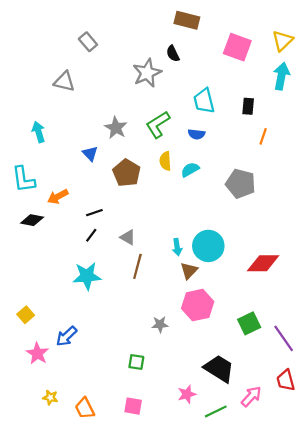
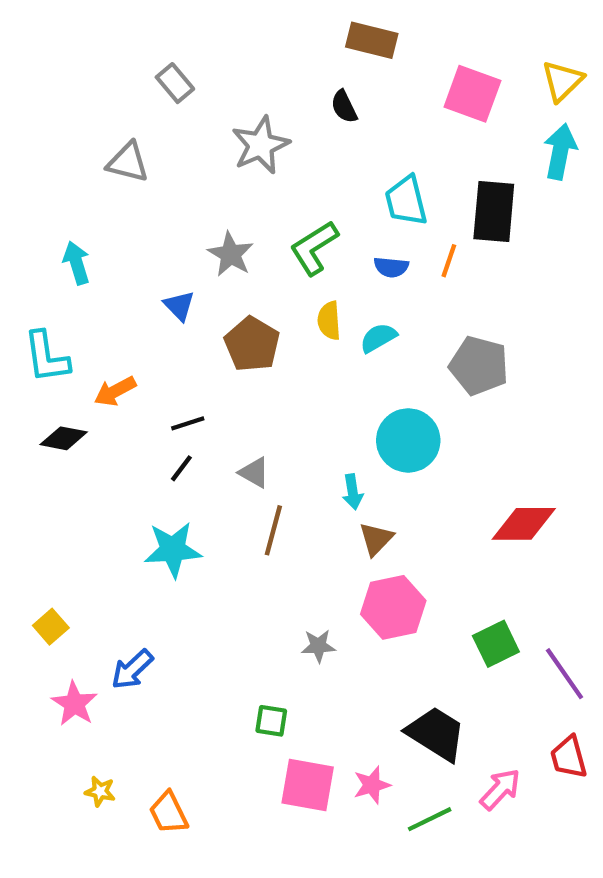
gray star: (147, 73) -> (261, 145), moved
black rectangle: (248, 106) -> (494, 211), size x1.8
orange line: (263, 136) -> (449, 261), moved
cyan circle: (208, 246) -> (408, 440), moved
pink square: (133, 406) -> (308, 785), moved, size x1.5

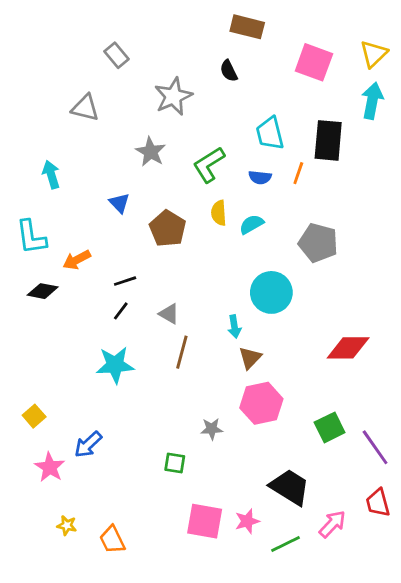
gray star: (231, 254) -> (151, 152), moved
green square: (271, 721) -> (175, 463), moved

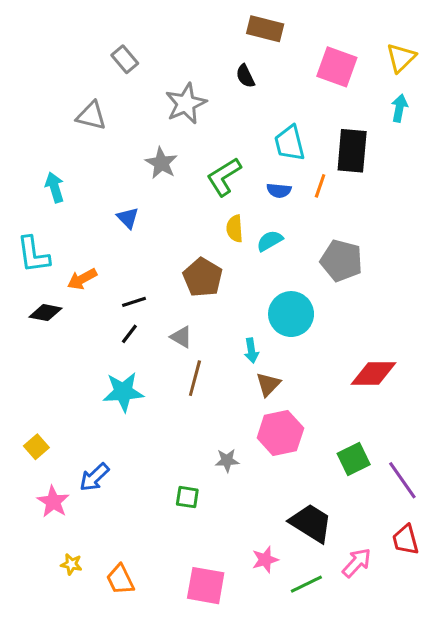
cyan arrow: (372, 101) -> (399, 108), size x0.7
brown pentagon: (168, 229) -> (203, 277), moved
pink square: (205, 521) -> (206, 586), moved

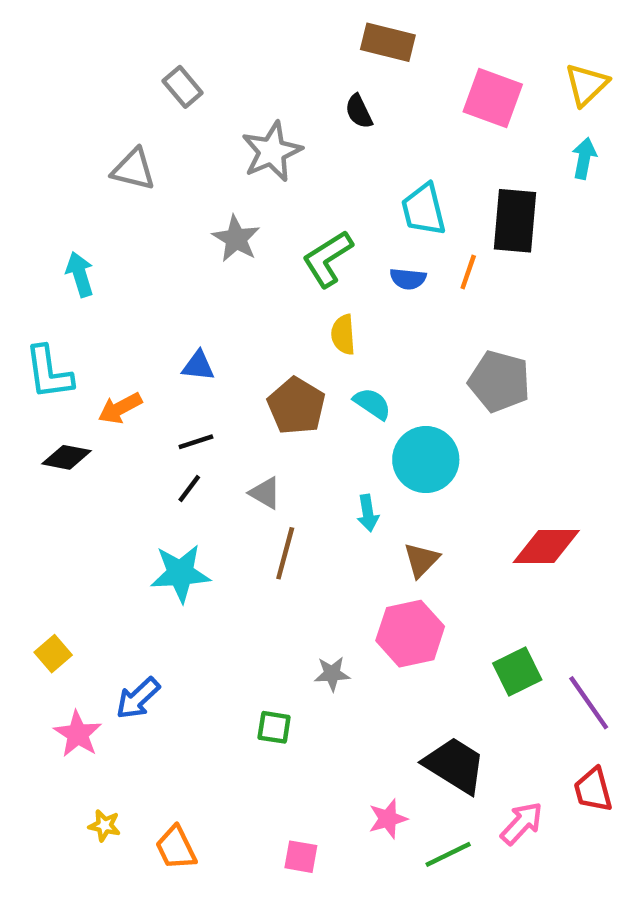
blue triangle: (128, 218) -> (198, 366), moved, turned -40
cyan semicircle: (270, 241) -> (372, 404), moved, turned 64
brown triangle: (268, 384) -> (421, 560), moved
pink square: (206, 586) -> (301, 857), size x0.6

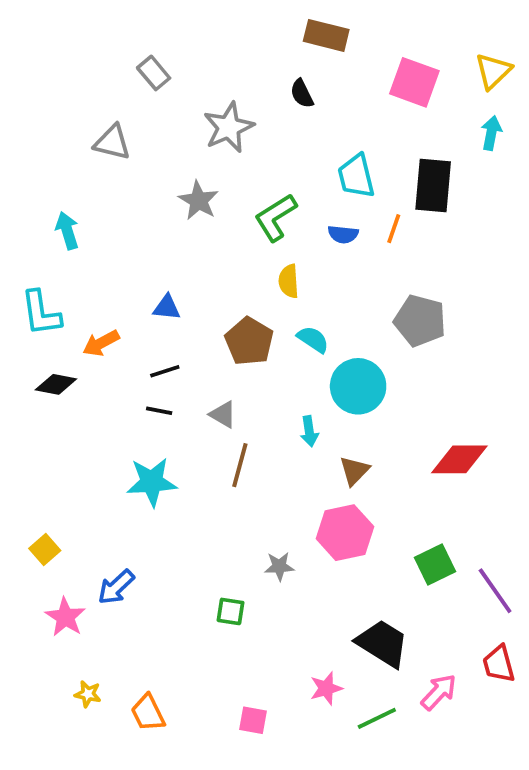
black line: (189, 489) -> (159, 411), turned 64

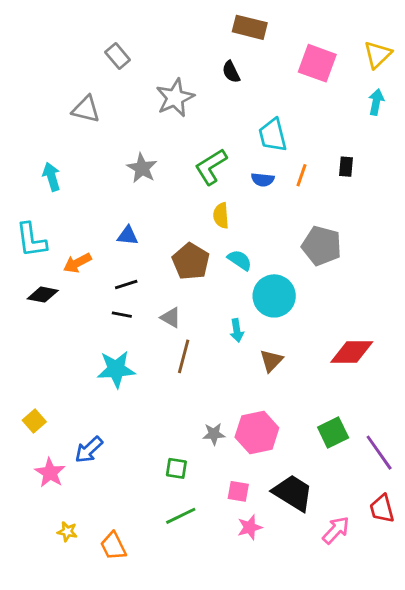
black rectangle: (433, 186) -> (346, 167), moved, size x0.5
gray star: (199, 201) -> (142, 168), moved
pink hexagon: (345, 533) -> (257, 432), moved
green line: (377, 718) -> (181, 516), moved
pink square: (253, 720) -> (238, 491), moved

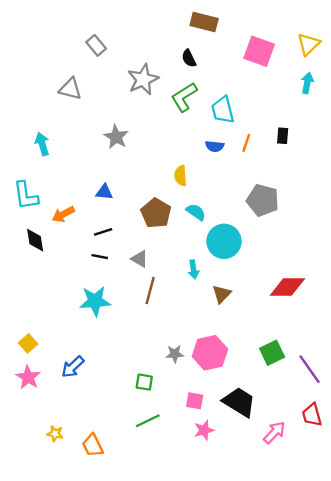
green L-shape: (211, 167) -> (184, 97), moved
black diamond: (43, 295) -> (35, 240), turned 70
pink star: (50, 473) -> (28, 377), moved

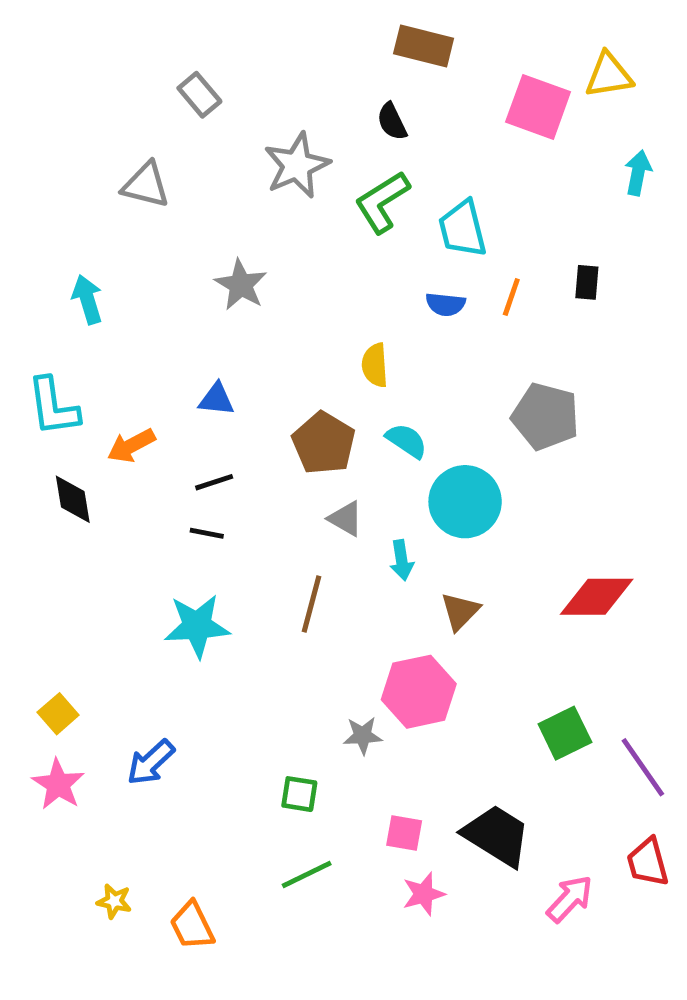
yellow triangle: (308, 44) -> (609, 75), moved, turned 35
gray triangle: (140, 259) -> (346, 519), moved
pink hexagon: (210, 353) -> (419, 692), moved

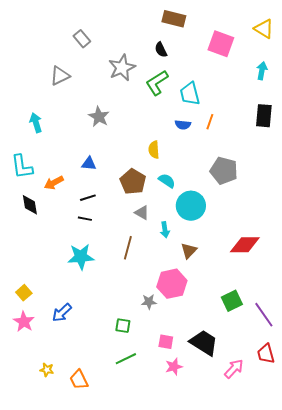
yellow triangle: (609, 75) -> (264, 29), moved, turned 40
gray triangle: (146, 185) -> (60, 76), turned -40
black rectangle: (587, 282) -> (264, 116), moved, size x1.6

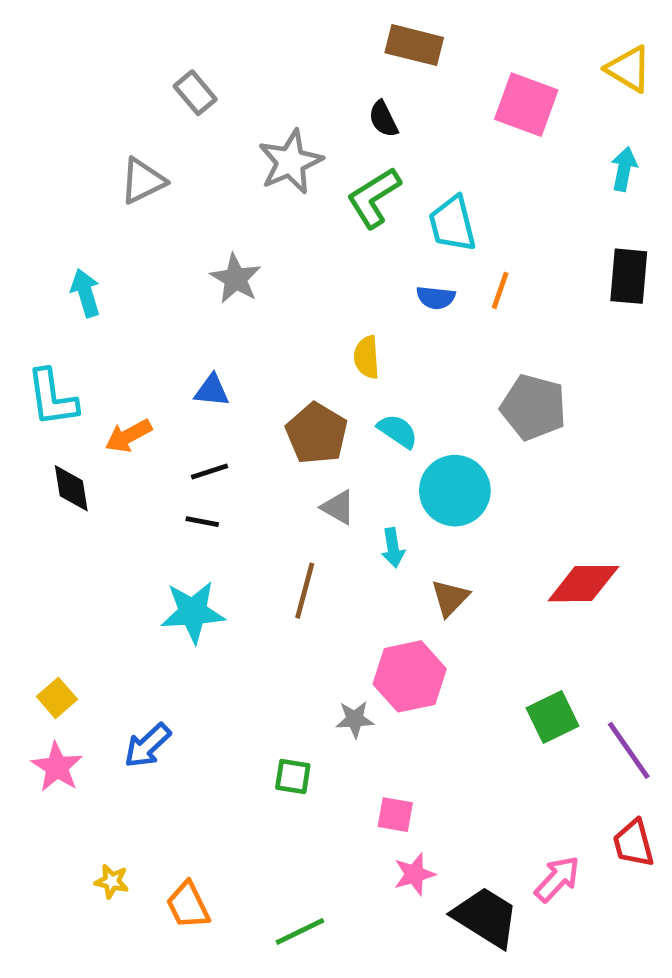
black trapezoid: (204, 343) -> (486, 917), moved
green line: (126, 359) -> (300, 931), moved

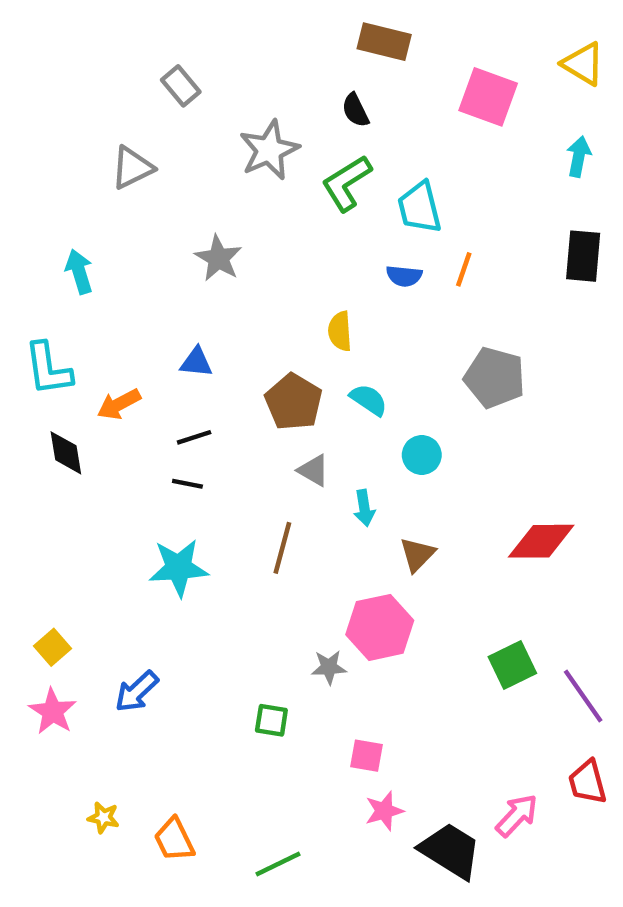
cyan circle: (455, 491) -> (422, 455), size x0.6

